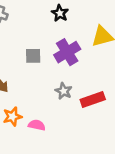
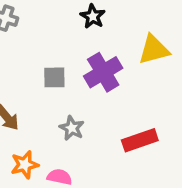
gray star: (64, 91) -> (72, 128), moved

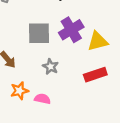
yellow triangle: (154, 50) -> (98, 41), moved
gray square: (54, 77) -> (39, 33), size x1.5

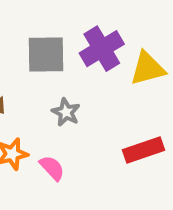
red rectangle: (95, 75) -> (144, 150), moved
pink semicircle: (42, 99) -> (52, 168), turned 35

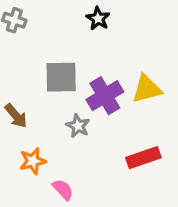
purple cross: (102, 49) -> (105, 96), moved
pink semicircle: (52, 168) -> (63, 190), moved

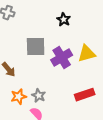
black star: (98, 19) -> (64, 20), moved
gray star: (78, 126) -> (39, 96), moved

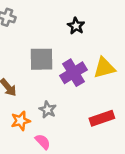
gray star: (39, 96) -> (48, 110), moved

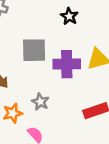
purple cross: (74, 73) -> (67, 64), turned 30

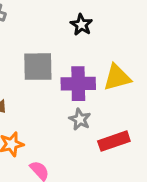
gray star: (40, 102) -> (80, 119), moved

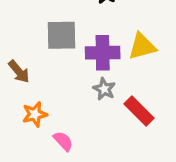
red rectangle: (114, 141) -> (139, 111), turned 64

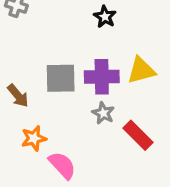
gray square: (62, 35) -> (61, 78), moved
pink semicircle: (63, 141) -> (62, 165), size x1.4

